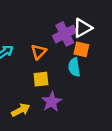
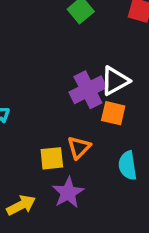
orange triangle: (39, 52) -> (79, 147), moved
cyan semicircle: (74, 67) -> (128, 166), moved

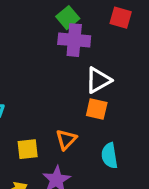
purple cross: (88, 90) -> (74, 40), moved, turned 32
yellow square: (52, 158) -> (28, 149), moved

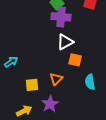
white triangle: (98, 80) -> (65, 42), moved
cyan semicircle: (109, 156) -> (90, 82), moved

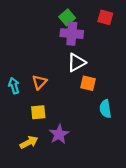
cyan arrow: (11, 62) -> (14, 86), turned -72
orange triangle: (56, 79) -> (39, 82), moved

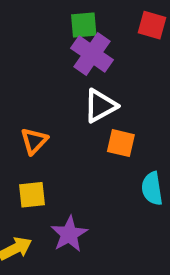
green square: (67, 17) -> (84, 25), turned 35
purple cross: (72, 34) -> (92, 54), turned 30

